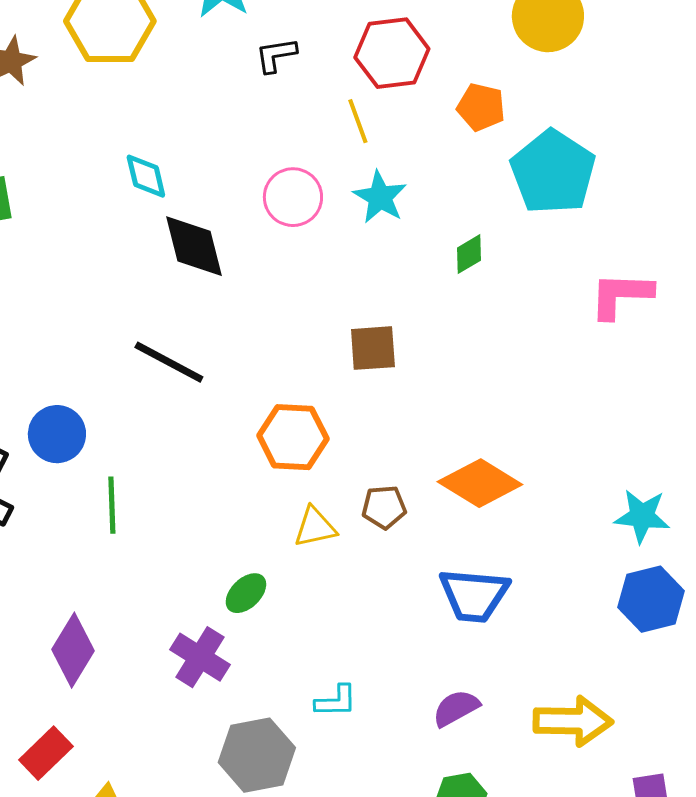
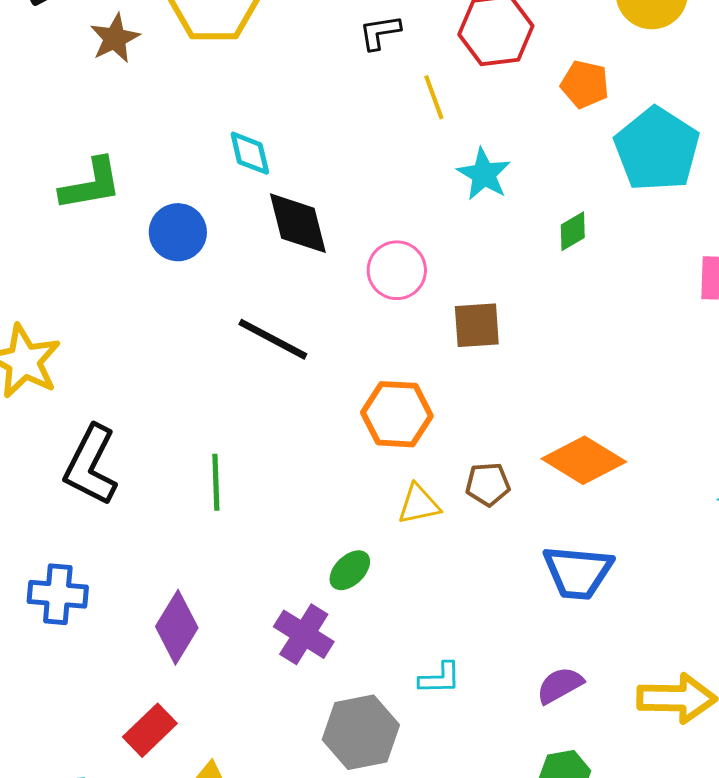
yellow line: (358, 121) -> (434, 97), moved
pink circle: (293, 197) -> (397, 270), moved
blue circle: (57, 434) -> (178, 232), moved

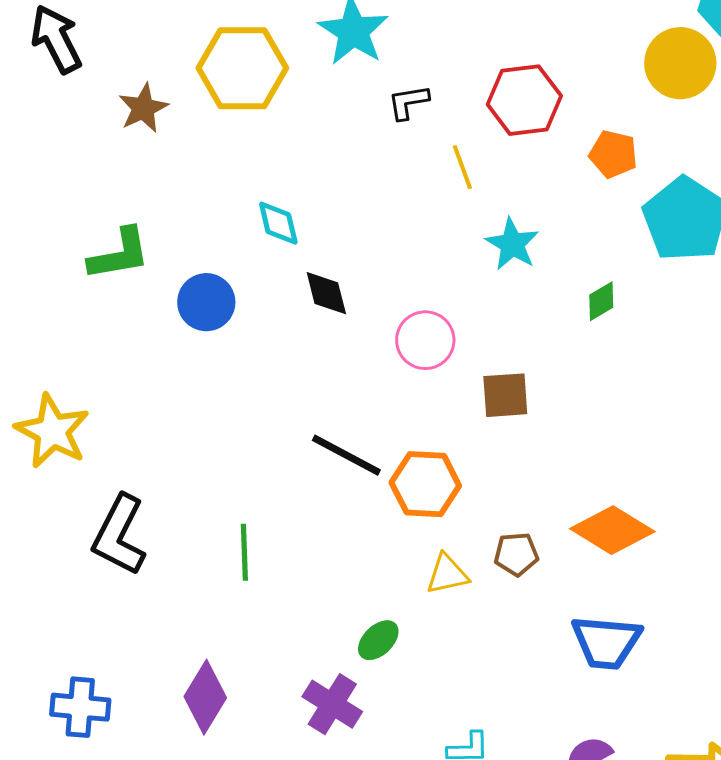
black diamond: (298, 223) -> (326, 293), size x0.7
black line: (273, 339) -> (346, 455), moved
blue cross: (58, 594) -> (80, 707), moved

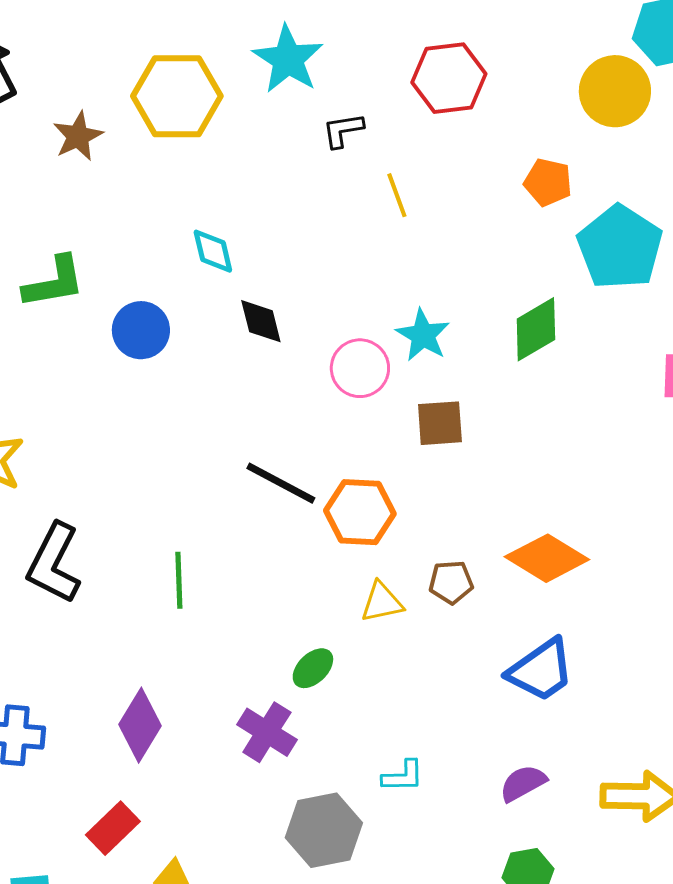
red hexagon: (524, 100) -> (449, 78), moved
cyan star: (512, 244) -> (423, 335), moved
green diamond: (601, 301) -> (536, 329), size x1.6
blue trapezoid: (606, 642) -> (541, 670), turned -40

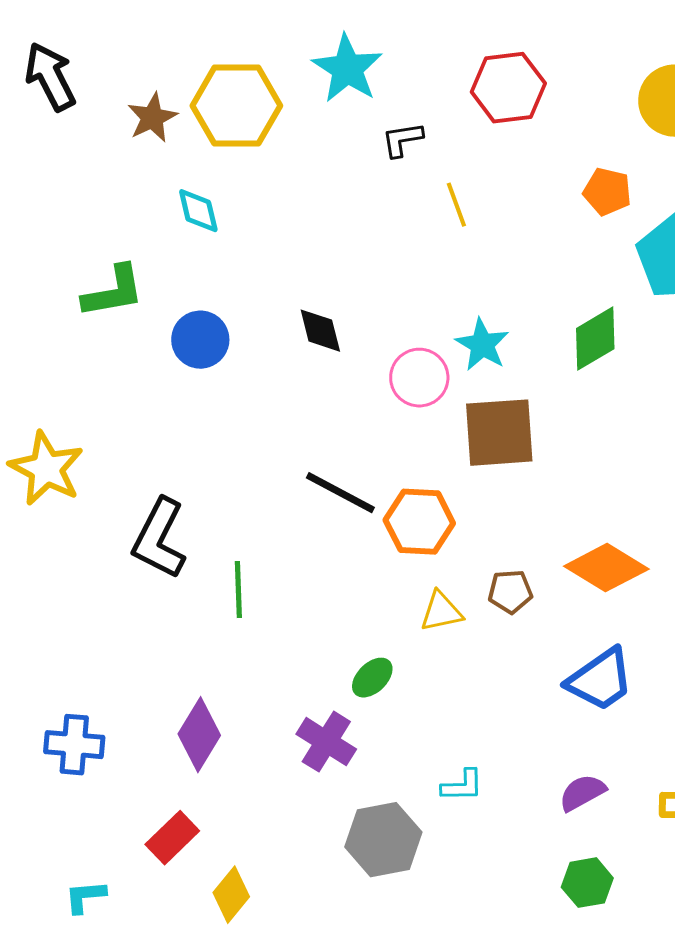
brown star: (78, 136) -> (152, 118), moved
cyan diamond: (213, 251) -> (198, 211), moved
brown square: (440, 423) -> (499, 433), size x1.5
black L-shape: (54, 563) -> (159, 539), moved

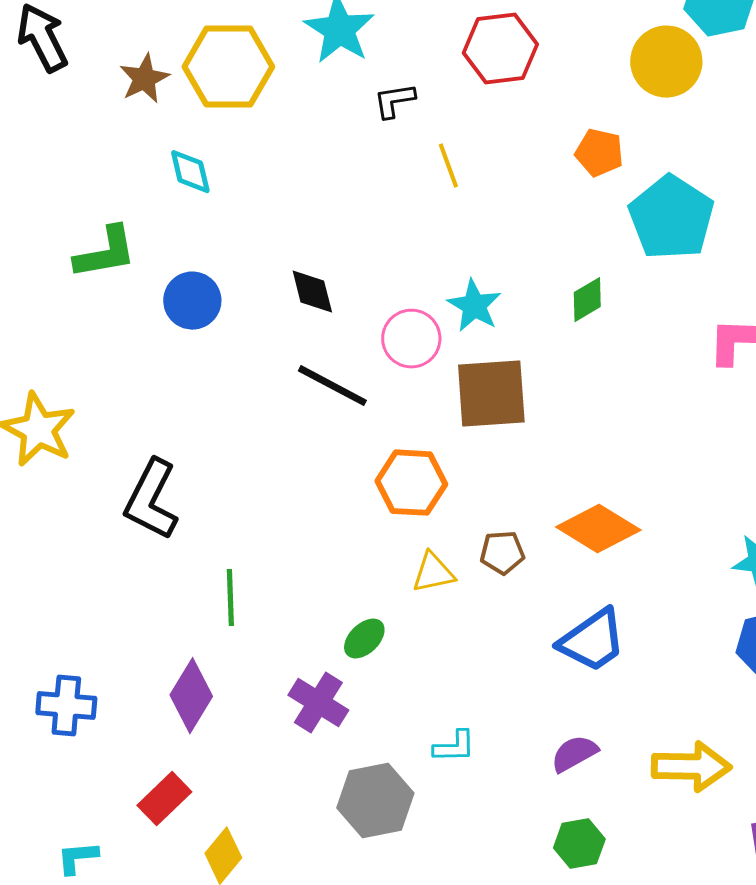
green diamond: (595, 339) -> (587, 300), size x0.7
black line: (340, 493) -> (332, 386), moved
green line: (238, 590) -> (230, 598), moved

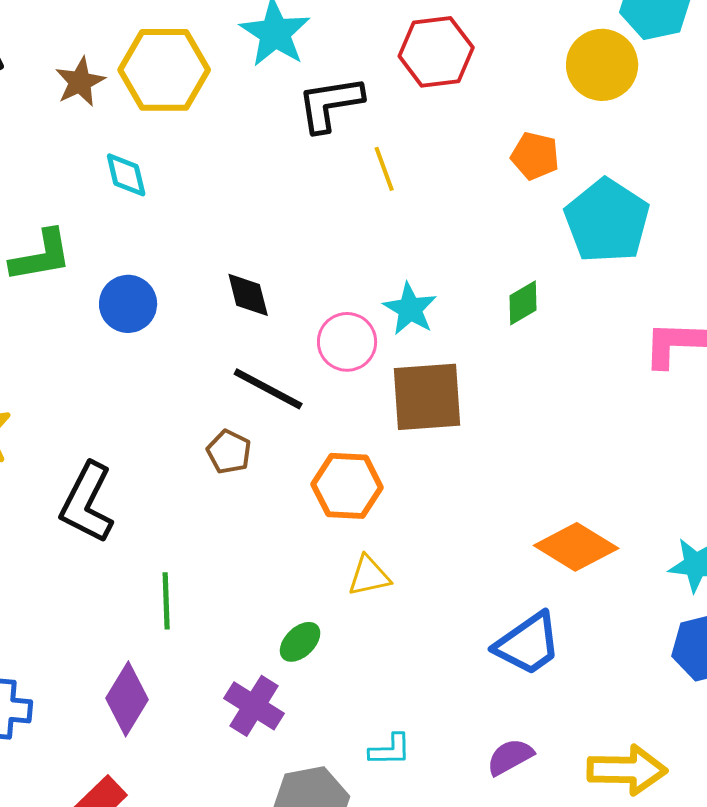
black L-shape: (394, 101) -> (330, 104), size x1.6
orange diamond: (598, 529) -> (576, 547), moved
brown pentagon: (502, 553) -> (229, 452), moved, turned 30

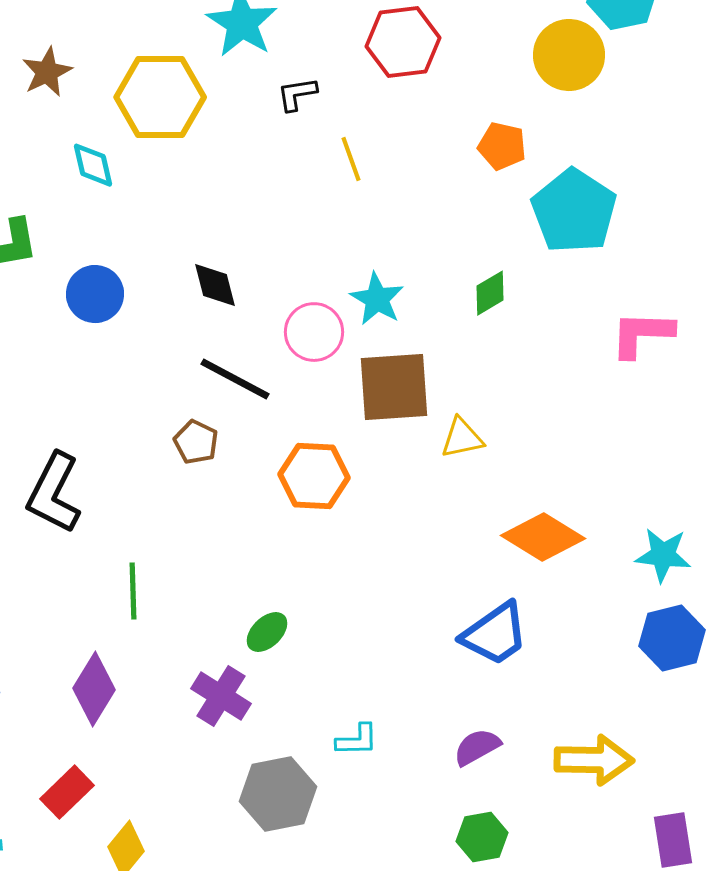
yellow hexagon: (164, 70) -> (160, 97), moved
black L-shape: (330, 104) -> (297, 94), size x0.6
yellow triangle: (369, 576) -> (462, 438), moved

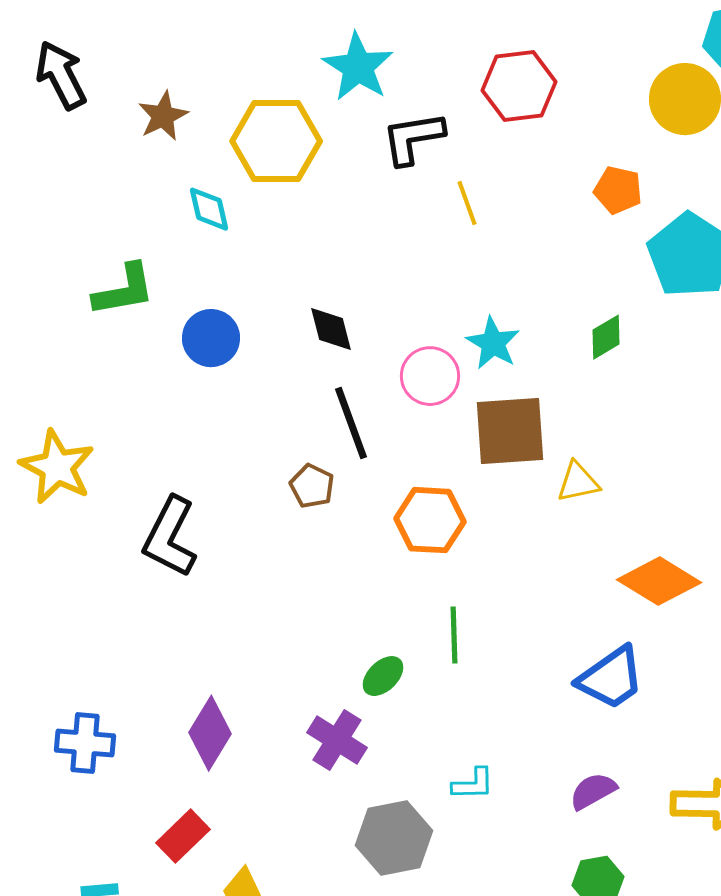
black L-shape: (297, 94) -> (413, 138), size x1.6
black line: (235, 379) -> (351, 423), turned 42
green line: (133, 591) -> (454, 635), moved

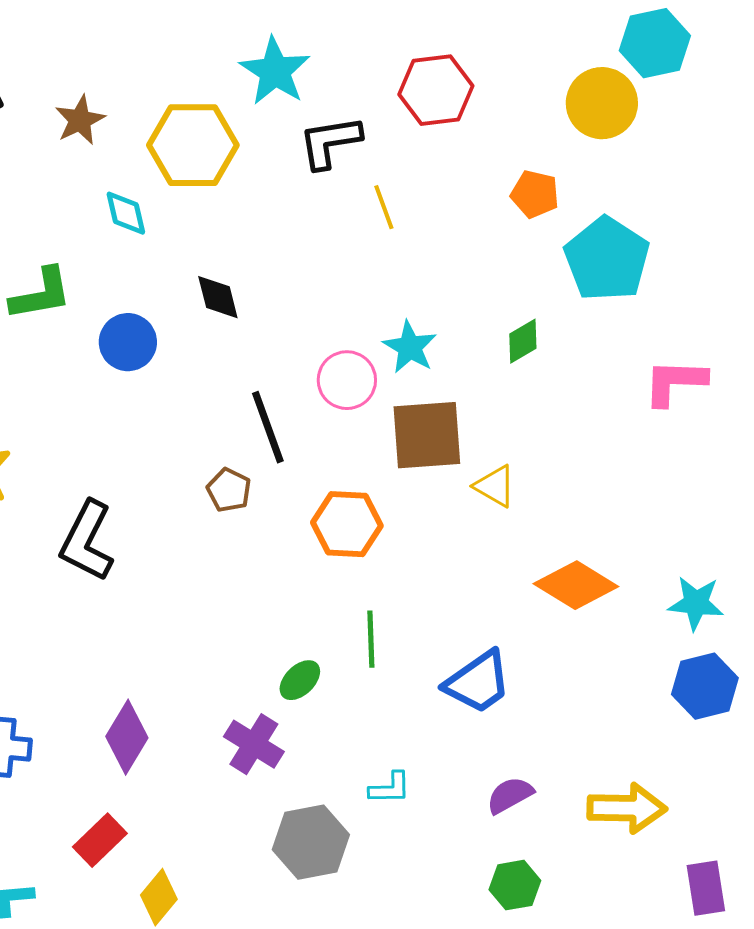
black diamond: (331, 329) -> (218, 297), moved
yellow triangle: (578, 482) -> (495, 486), turned 42
blue trapezoid: (611, 678) -> (478, 682), moved

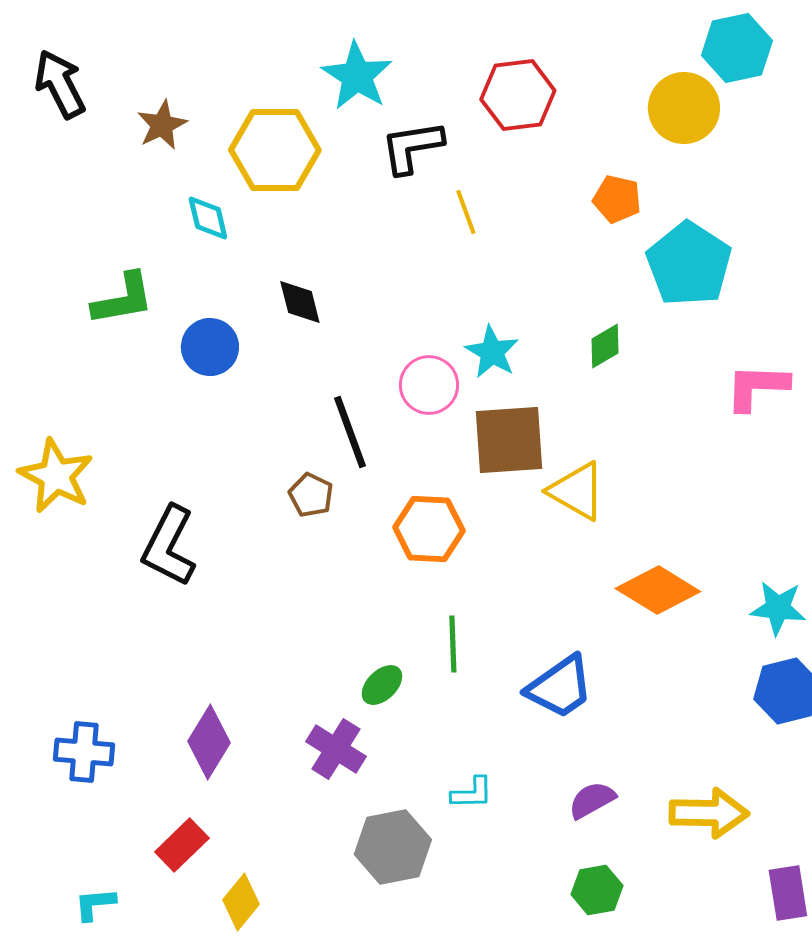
yellow triangle: (495, 486) -> (577, 491), size x1.4

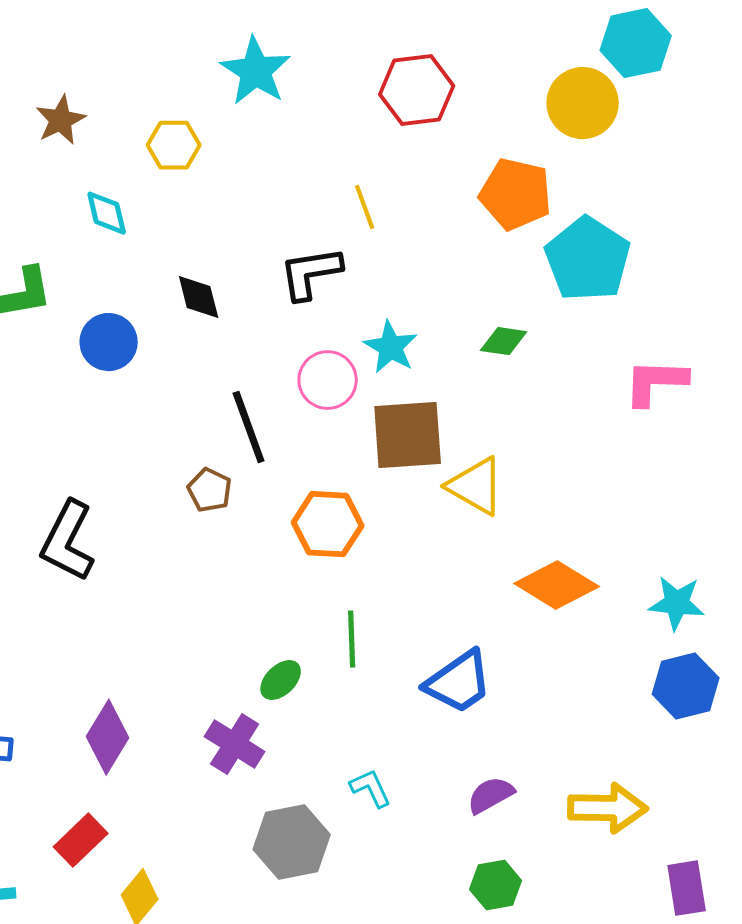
black L-shape: (412, 147) -> (311, 273), moved
yellow hexagon: (275, 150) -> (174, 145), size x0.6
orange pentagon: (617, 199) -> (516, 194), size x1.5
green diamond: (605, 346) -> (504, 341), turned 39
cyan L-shape: (472, 793) -> (371, 788), turned -114

